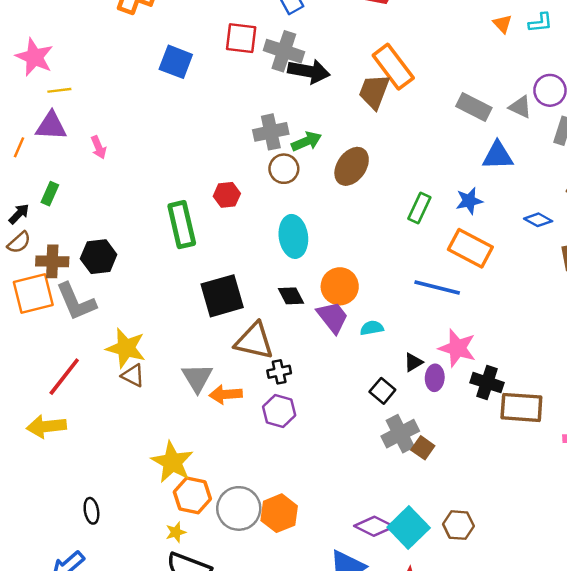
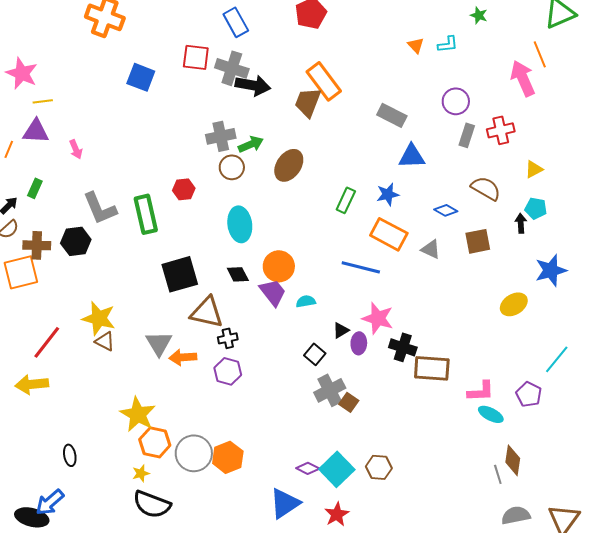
gray triangle: (520, 107) -> (431, 249), moved
gray L-shape: (76, 302) -> (100, 208), moved
purple diamond: (374, 526) -> (308, 468), size x0.7

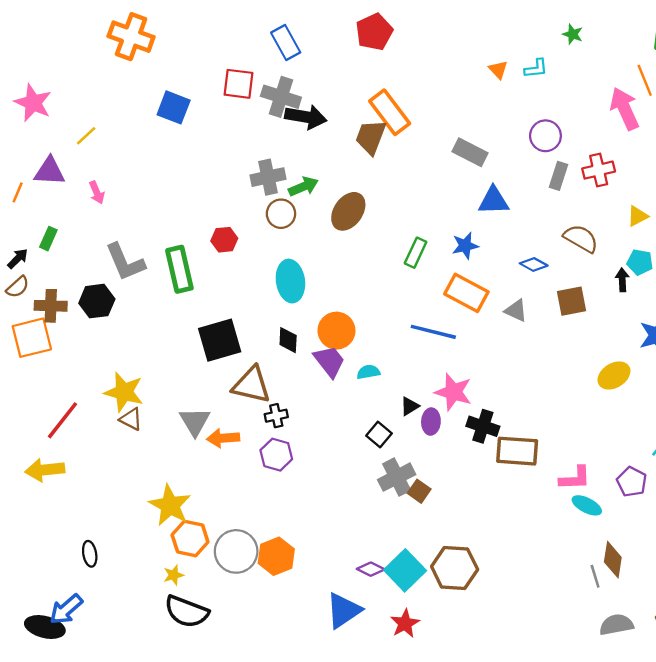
yellow line: (43, 101) -> (86, 136), moved, turned -36
black diamond: (238, 274) -> (288, 340), turned 30
brown hexagon: (379, 467) -> (455, 568), size x1.5

